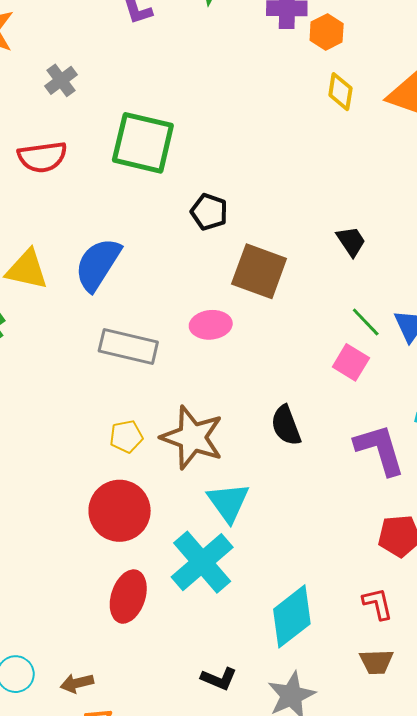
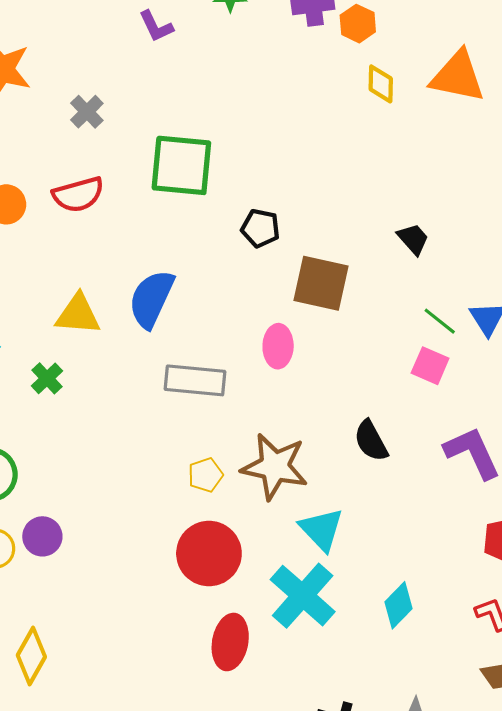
pink ellipse: (211, 325) -> (278, 346), turned -75
cyan diamond: (292, 616) -> (398, 605), moved, size x0.7

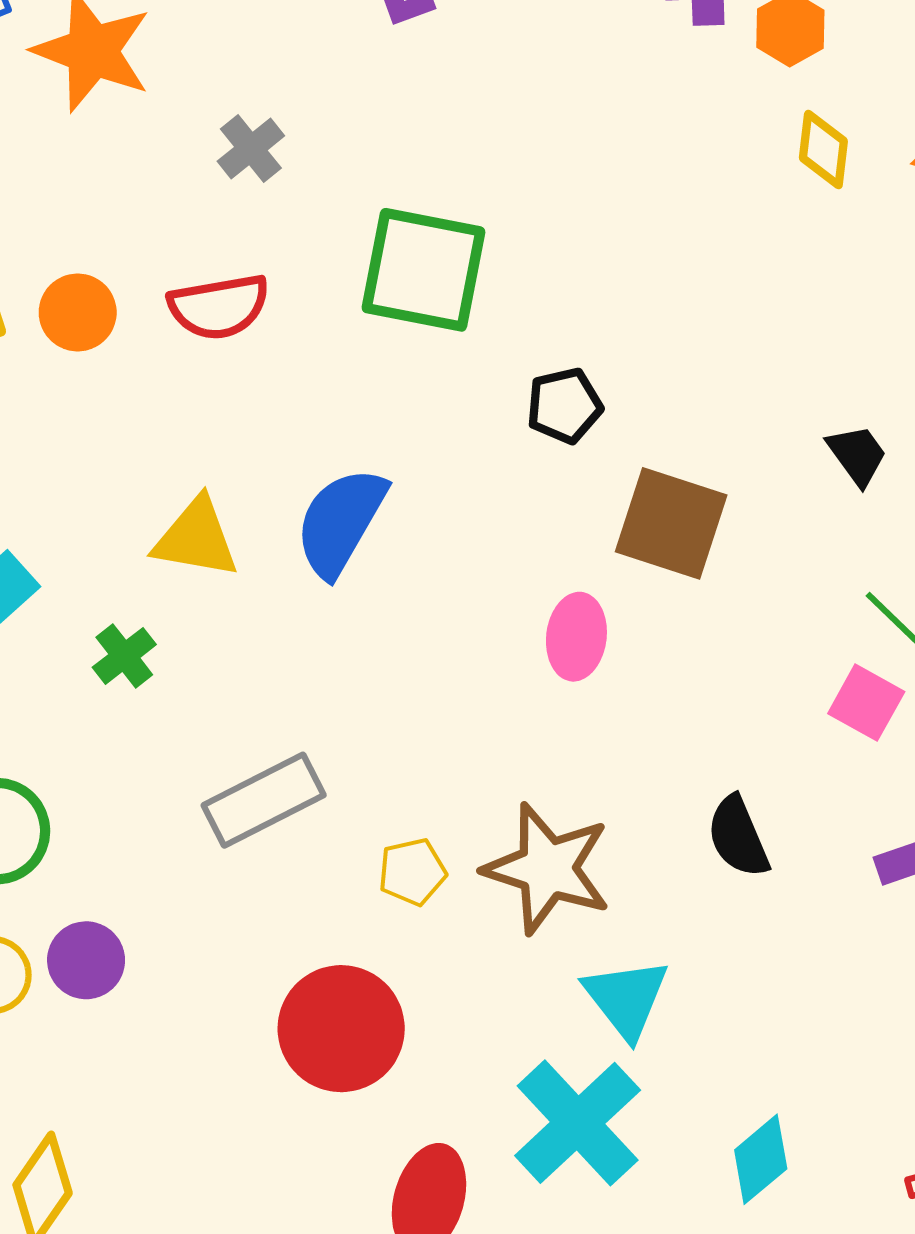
black pentagon: (260, 228) -> (564, 406), turned -30
gray rectangle: (195, 380) -> (264, 800), moved, turned -38
red circle: (209, 554) -> (341, 1029), moved

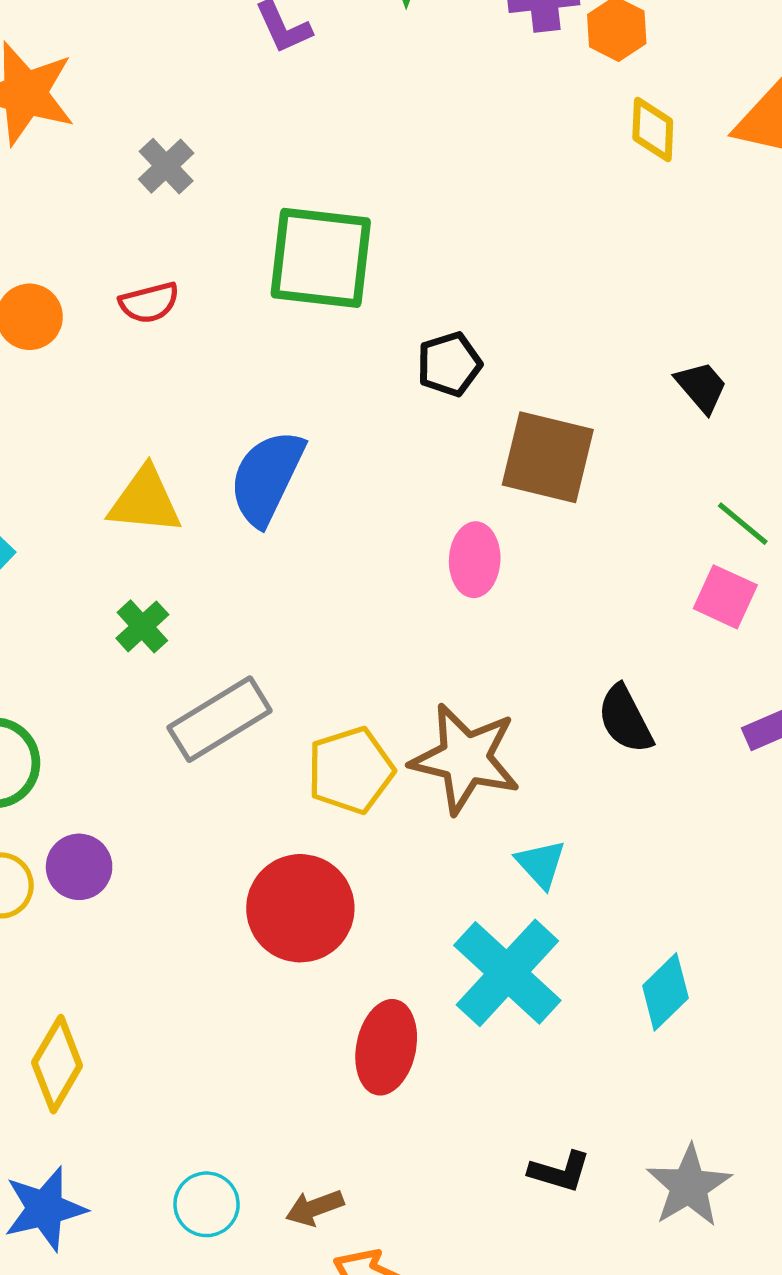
red semicircle: (219, 307) -> (149, 303), size x0.7
green cross: (124, 656) -> (142, 626), moved
yellow pentagon: (412, 872) -> (351, 770), size x1.5
cyan triangle: (626, 998) -> (541, 864), size x0.7

